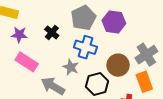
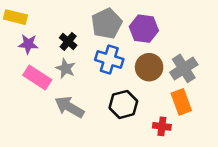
brown circle: (118, 65) -> (149, 67), moved
gray star: (71, 67) -> (66, 68), moved

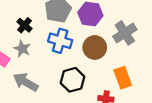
gray cross: (184, 68) -> (125, 33), moved

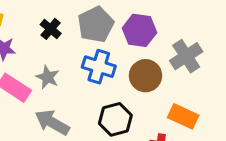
black cross: (24, 25) -> (51, 29), moved
orange rectangle: (123, 78) -> (183, 116), turned -45

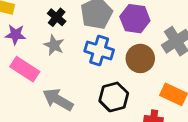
gray star: (48, 77) -> (54, 45), moved

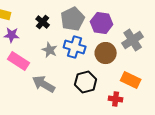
gray star: (54, 45) -> (50, 50), moved

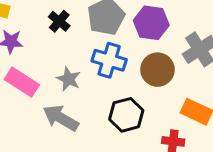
gray star: (50, 50) -> (69, 79), moved

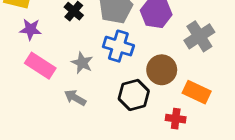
brown circle: (157, 70) -> (162, 70), moved
gray arrow: (61, 118) -> (75, 98), size x0.7

